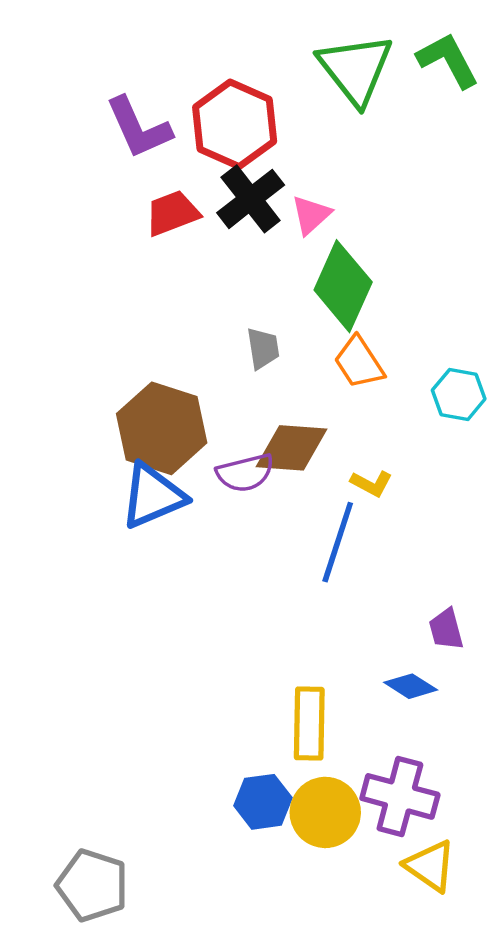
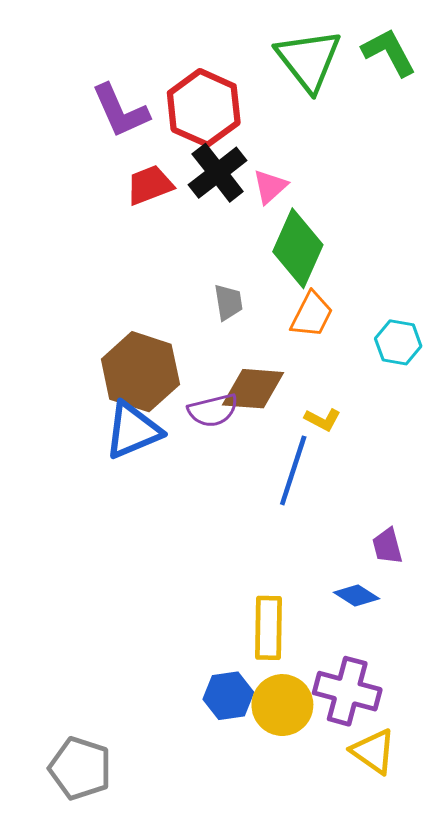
orange trapezoid: (359, 363) -> (312, 315), turned -120

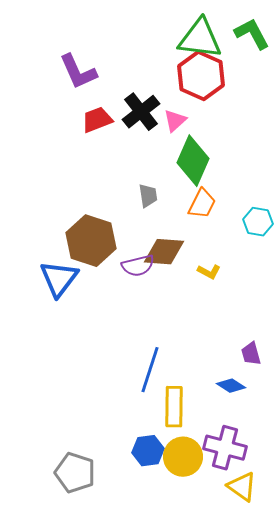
green triangle: (309, 60) -> (200, 39), turned -45
red hexagon: (204, 108) -> (201, 76), moved
blue triangle: (133, 430) -> (59, 279), moved, turned -30
blue line: (293, 470) -> (150, 370), moved
gray pentagon: (80, 768) -> (75, 473), moved

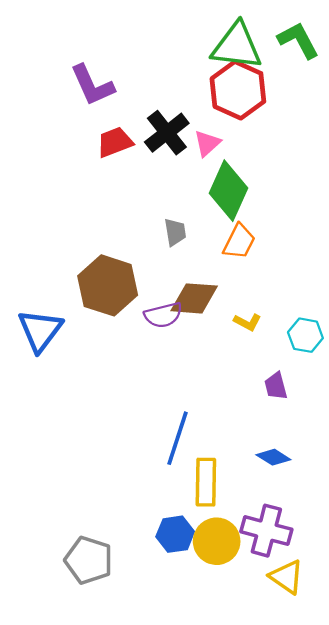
cyan hexagon: (258, 222) -> (305, 335), moved
blue triangle: (59, 279) -> (40, 330), moved
purple trapezoid: (251, 354) -> (276, 386), moved

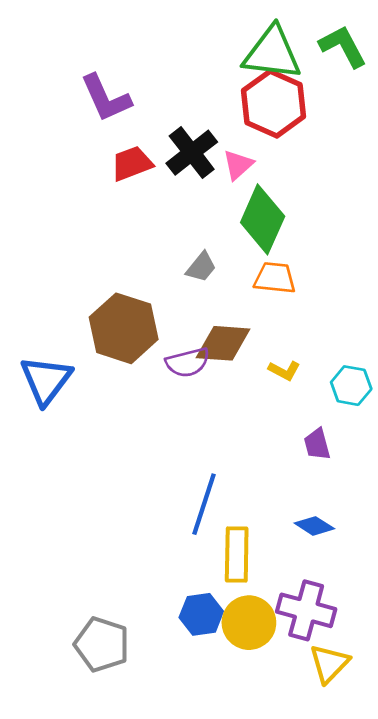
gray trapezoid: (175, 232) -> (201, 267), turned 48
orange trapezoid: (239, 242) -> (275, 278), turned -111
yellow triangle: (286, 577) -> (329, 663), turned 39

